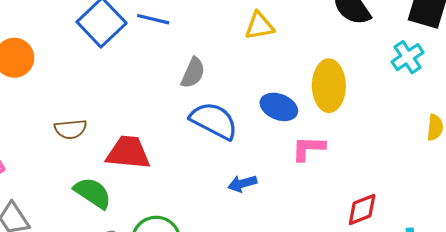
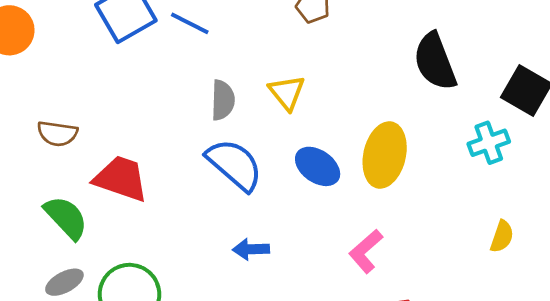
yellow triangle: (259, 26) -> (287, 92), moved, turned 48
gray semicircle: (193, 73) -> (223, 100), turned -36
pink L-shape: (308, 148) -> (366, 251), moved, turned -56

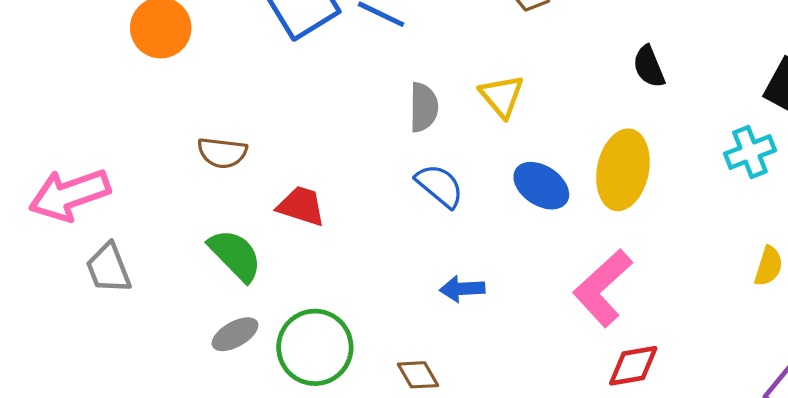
black semicircle: (435, 62) -> (649, 67), moved, size x0.6
blue semicircle: (234, 165) -> (440, 186), size x0.7
red trapezoid: (121, 179) -> (301, 206), size x0.7
pink L-shape: (366, 251) -> (603, 288), size x1.4

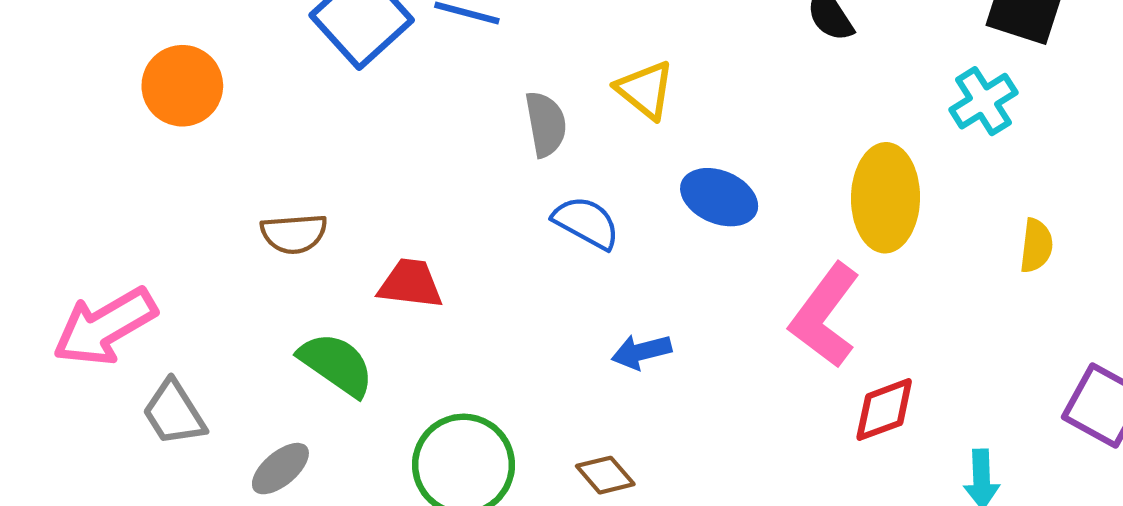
yellow ellipse: (623, 170) -> (886, 198), moved
gray ellipse: (235, 334) -> (280, 469), moved

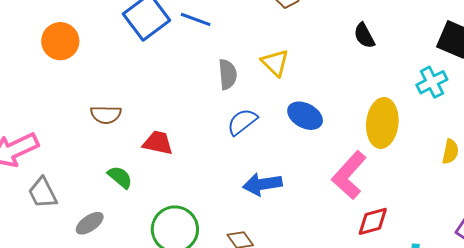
blue semicircle: (586, 223) -> (242, 122), turned -72
blue arrow: (641, 352) -> (262, 184), size x1.4
green semicircle: (336, 364) -> (120, 177), size x0.7

